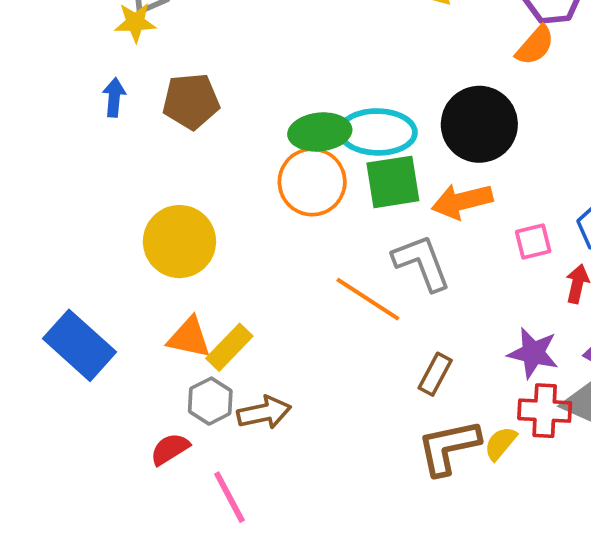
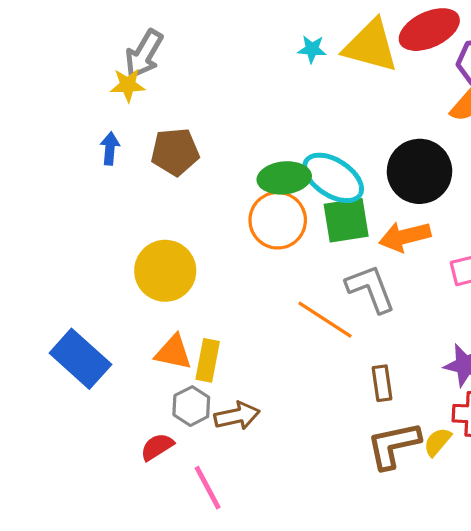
cyan ellipse: (377, 132) -> (333, 178), turned 32
yellow rectangle: (229, 347) -> (208, 360), turned -33
brown rectangle: (435, 374) -> (382, 383), turned -36

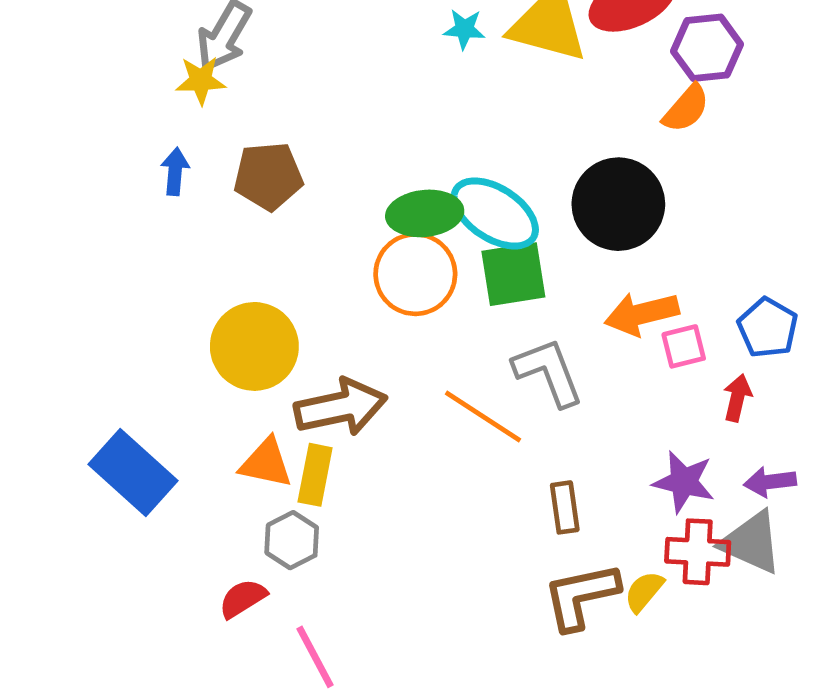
orange arrow: (405, 237) -> (642, 314), moved
brown arrow: (237, 416) -> (341, 407), moved, size x1.4

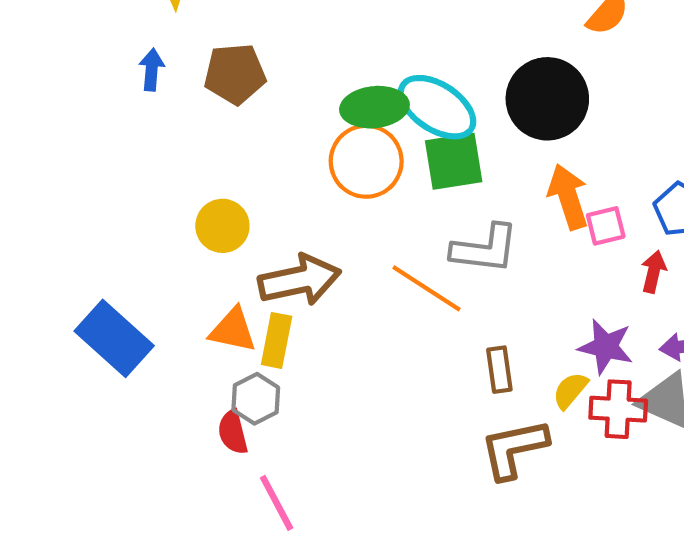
orange arrow: (642, 314) -> (568, 197), turned 86
yellow circle: (254, 346) -> (222, 226), size x0.7
gray L-shape: (548, 372) -> (485, 249), turned 118
yellow semicircle: (644, 591) -> (570, 390), moved
red semicircle: (243, 598) -> (233, 432), moved, turned -72

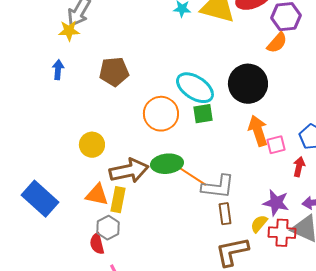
brown pentagon: (235, 74) -> (114, 72), moved
green ellipse: (374, 107) -> (167, 164), moved
green square: (454, 161) -> (203, 114), size x0.7
gray L-shape: (485, 249) -> (218, 187), moved

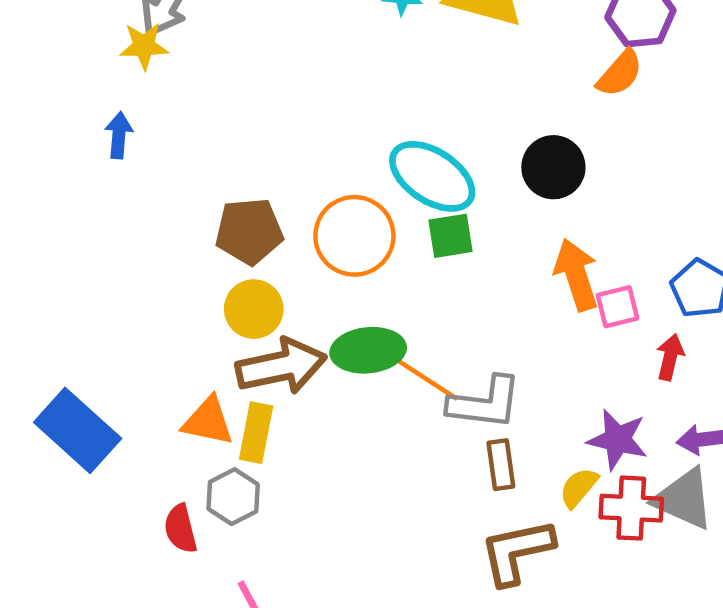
brown pentagon: (114, 72) -> (249, 231), moved
black circle: (248, 84) -> (553, 167), size x0.7
yellow circle: (92, 145) -> (254, 309), moved
red semicircle: (97, 244) -> (181, 529), moved

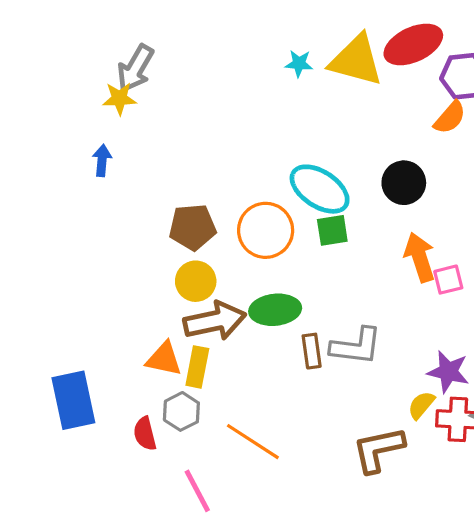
orange line: (421, 375) -> (253, 442), moved
blue rectangle: (78, 430) -> (73, 400), moved, turned 36
brown rectangle: (501, 465) -> (312, 351), moved

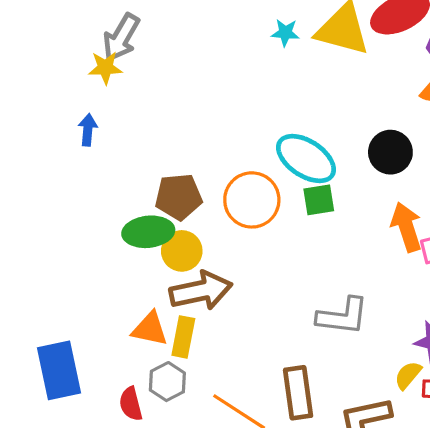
green ellipse: (275, 310) -> (148, 232), moved
brown rectangle: (312, 351) -> (298, 393), moved, size x1.5

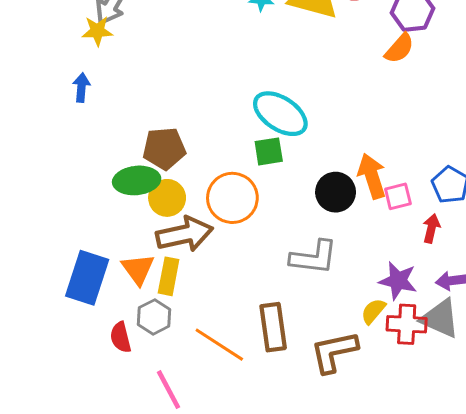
black circle: (390, 152) -> (336, 192), moved
orange circle: (252, 200) -> (232, 198), moved
green square: (319, 200) -> (269, 151), moved
orange triangle: (150, 329) -> (138, 269), turned 42
blue rectangle: (59, 370) -> (87, 278), moved, turned 30

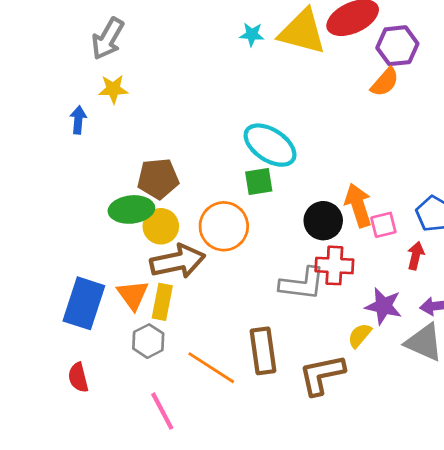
yellow star: (97, 31) -> (113, 89), moved
red cross: (407, 324) -> (334, 265), moved
red semicircle: (121, 337) -> (78, 377), moved

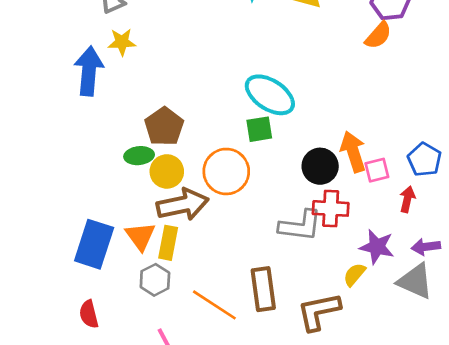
blue arrow: (78, 120) -> (89, 71), size x1.8
brown pentagon: (158, 179) -> (164, 127), turned -30
green ellipse: (131, 209) -> (139, 156), size x0.7

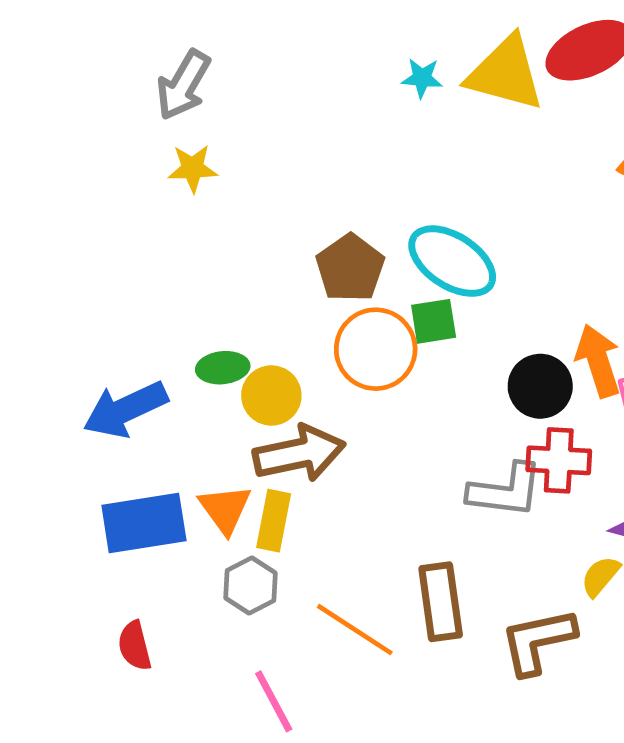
blue arrow: (89, 71) -> (125, 409), moved, turned -120
brown pentagon: (164, 127) -> (350, 268), moved
orange circle: (226, 171) -> (376, 349), moved
blue rectangle: (94, 244) -> (144, 523), turned 63

